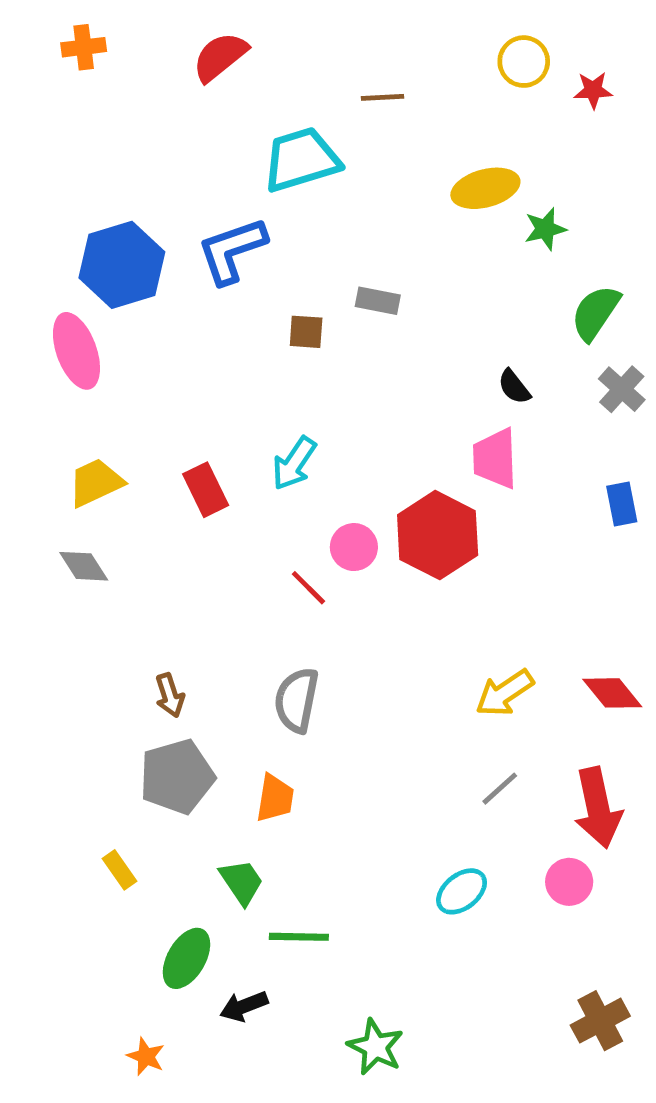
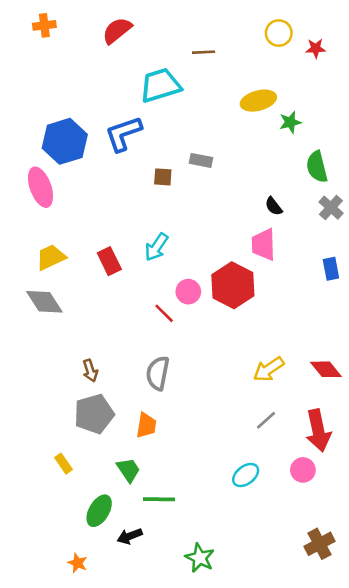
green semicircle: (595, 313) -> (317, 167), turned -48
gray diamond: (84, 566) -> (44, 302), size x1.4

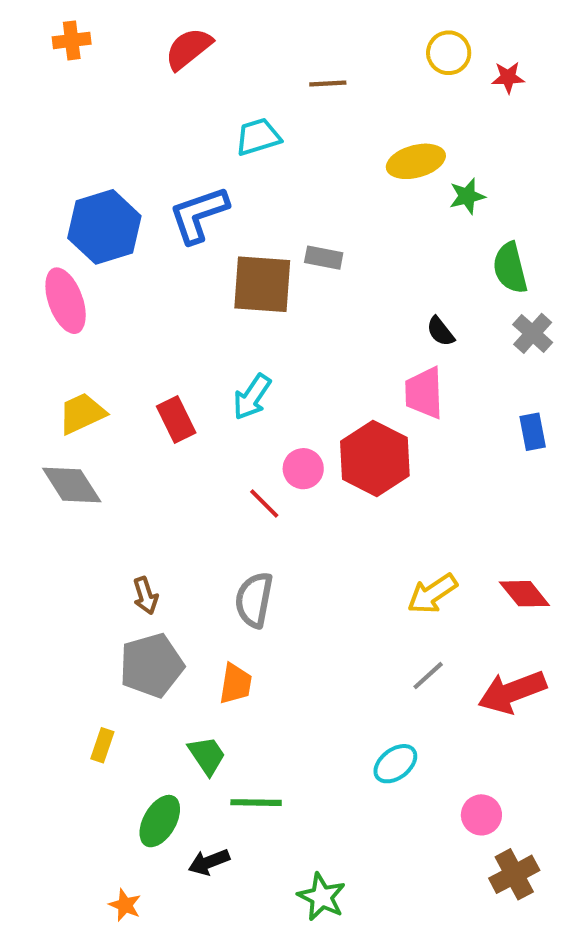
cyan trapezoid: (160, 85) -> (258, 137), size x0.7
brown square: (163, 177) -> (262, 284), size x2.0
red arrow: (318, 430) -> (512, 692), turned 81
yellow rectangle: (63, 464) -> (102, 745), turned 54
pink circle: (303, 470) -> (481, 815), moved

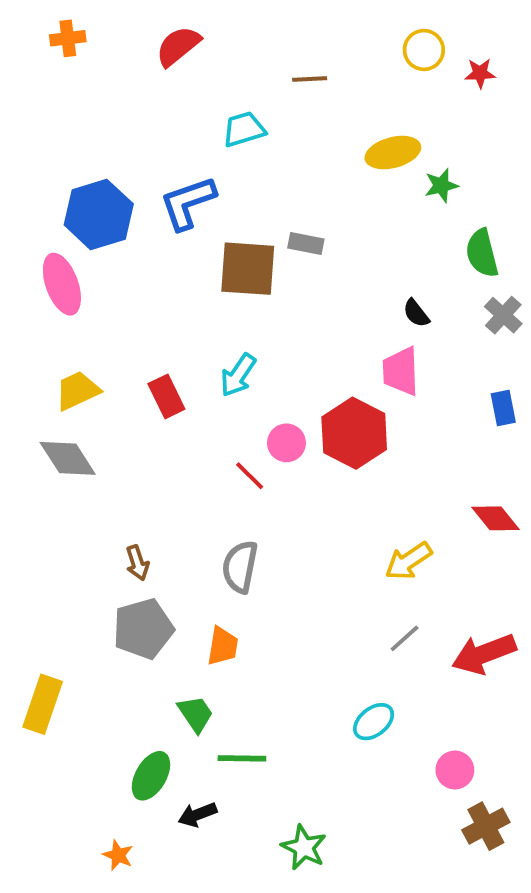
red diamond: (524, 594) -> (496, 518), moved
yellow rectangle: (102, 745) -> (43, 704), moved, size x1.8

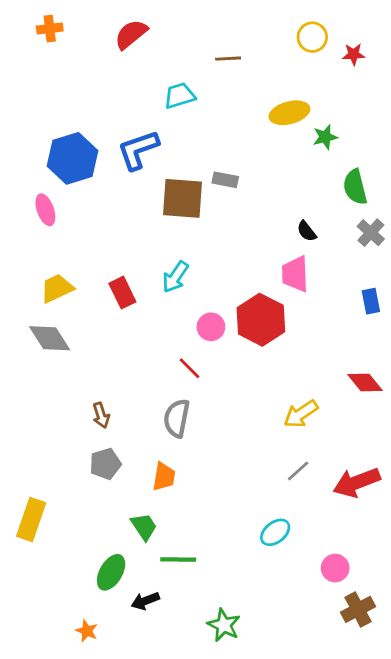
pink ellipse: (62, 284) -> (45, 210), size x0.7
red line: (250, 476) -> (190, 368), moved
gray pentagon: (143, 629) -> (105, 464), size x0.7

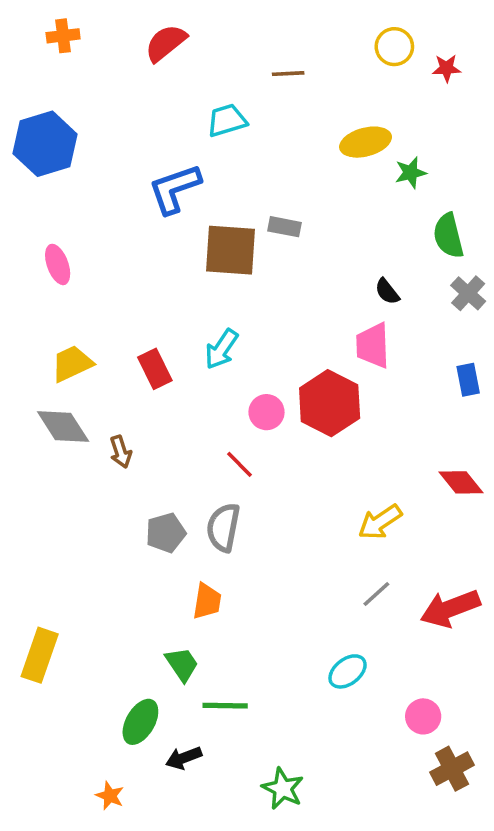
blue hexagon: (73, 158) -> (45, 144), moved
brown arrow: (101, 415) -> (121, 452), moved
gray pentagon: (105, 464) -> (166, 533), moved

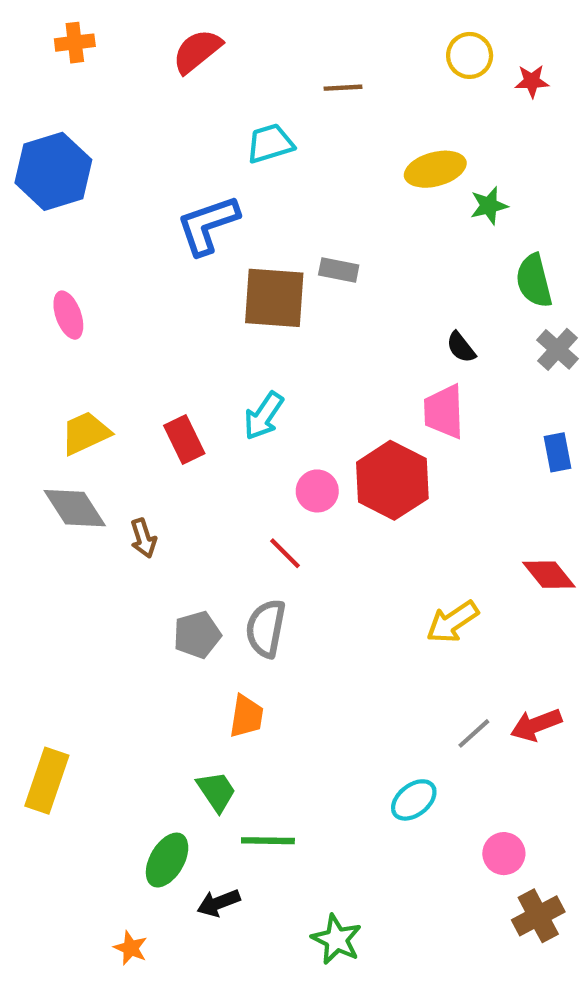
gray line: (376, 594) -> (474, 733), moved
red arrow: (450, 608) -> (536, 725), size x0.7

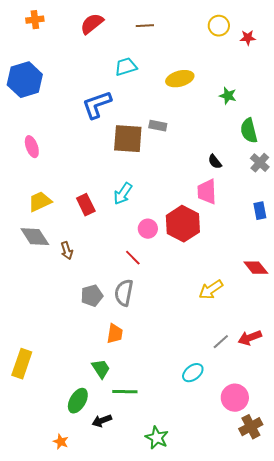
brown line: (343, 88) -> (145, 26), moved
yellow ellipse: (435, 169) -> (180, 79), moved
green star: (489, 206) -> (228, 96), turned 30
pink circle: (504, 854) -> (235, 398), size x1.4

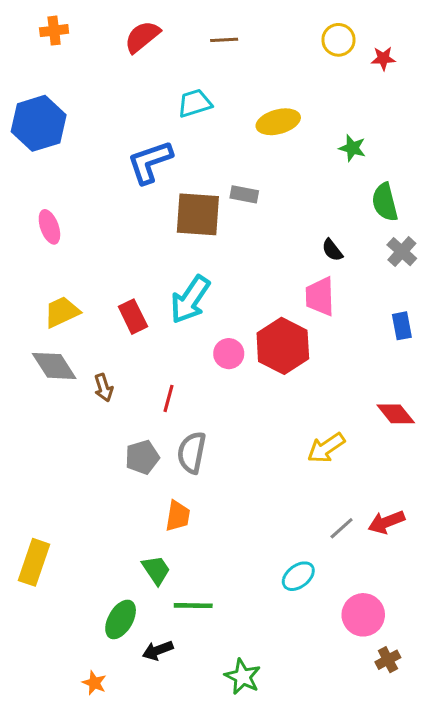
cyan arrow: (123, 194) -> (190, 300), size x1.4
red line: (133, 258) -> (168, 398), moved, turned 60
brown cross: (251, 427) -> (388, 660), size x0.7

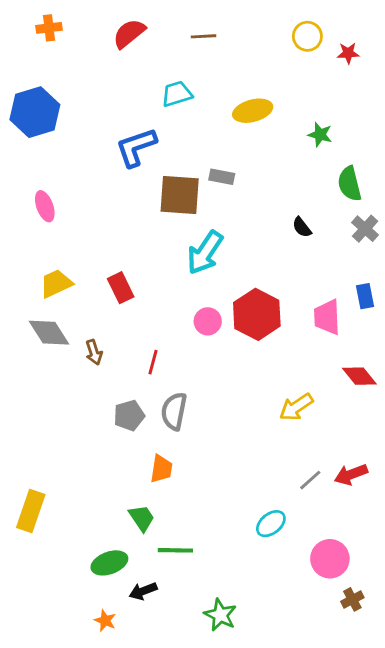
pink trapezoid: (320, 296) -> (327, 317), moved
cyan arrow: (190, 300) -> (205, 253), moved
green ellipse: (121, 619) -> (109, 563), turned 40
orange star: (94, 683) -> (105, 621), moved

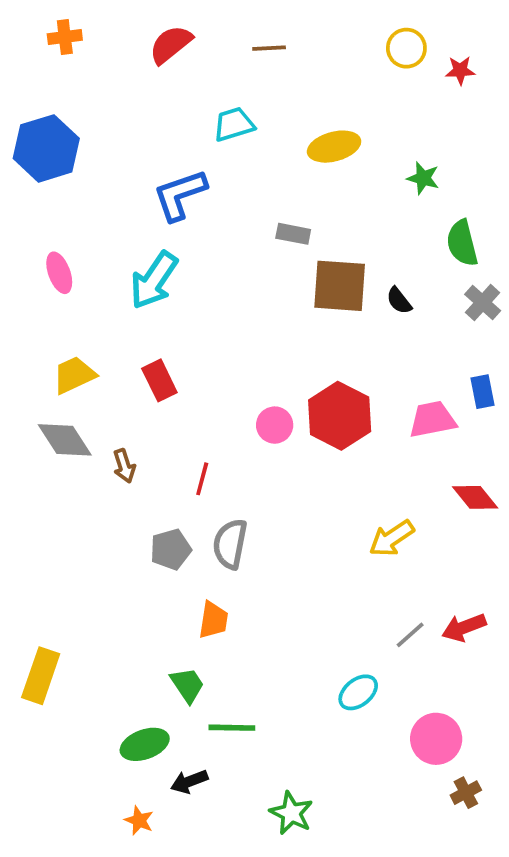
brown square: (180, 195) -> (340, 286), moved
cyan arrow: (205, 253) -> (154, 280), moved
pink trapezoid: (327, 317) -> (432, 419), turned 81

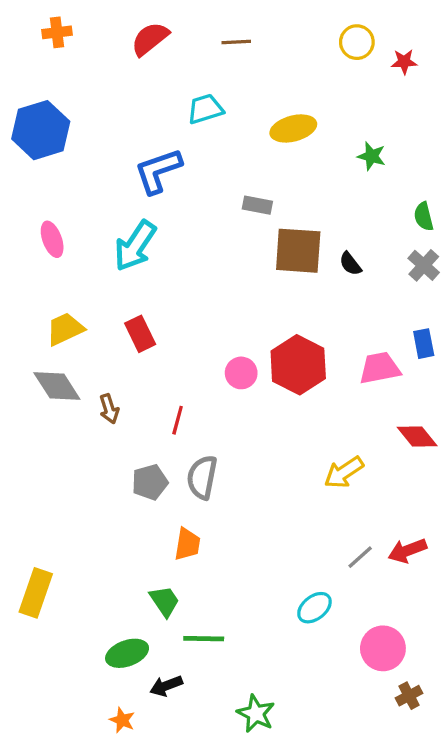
green semicircle: (462, 243) -> (424, 216), moved, size x0.7

